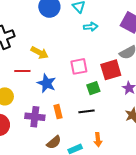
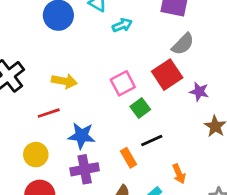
blue star: (47, 83) -> (82, 136), moved
green square: (93, 88) -> (140, 108), moved
orange rectangle: (58, 112) -> (129, 158), moved

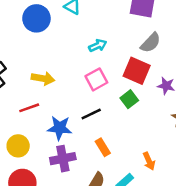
cyan arrow: (122, 25) -> (98, 45), moved
red square: (167, 75) -> (137, 71), turned -32
green square: (140, 108) -> (129, 99), moved
black line: (152, 141) -> (91, 114), moved

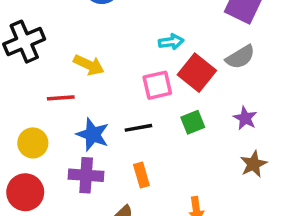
red square: (137, 71) -> (197, 73), moved

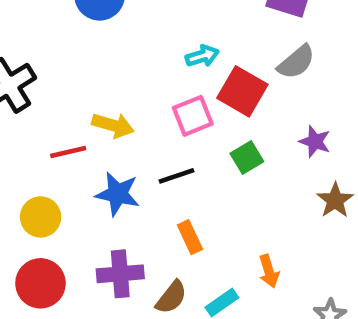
yellow arrow: (89, 65) -> (113, 125), moved
purple cross: (86, 175) -> (120, 274), moved

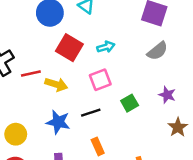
red square: (242, 91) -> (69, 48), moved
red line: (68, 152) -> (31, 74), moved

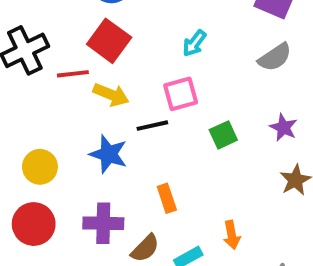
cyan arrow: (106, 47) -> (194, 43), turned 138
red square: (69, 48) -> (109, 41), moved
black line: (91, 113) -> (152, 126), moved

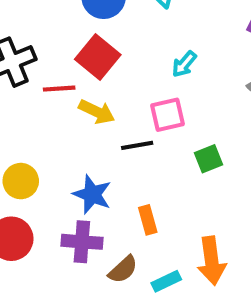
blue star: (109, 154) -> (92, 194), moved
orange arrow: (232, 235) -> (212, 261), size x1.6

